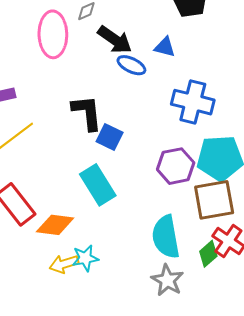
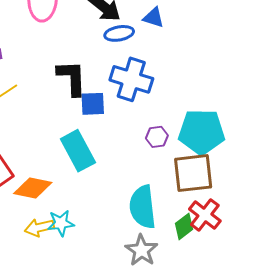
blue ellipse: (131, 65) -> (119, 33), turned -40
blue cross: (193, 102) -> (131, 79), moved
blue square: (110, 137) -> (93, 104), turned -32
purple hexagon: (176, 166) -> (157, 137), size x0.6

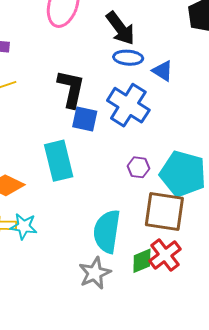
blue triangle: (154, 17) -> (163, 71), moved

